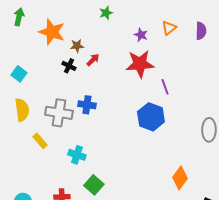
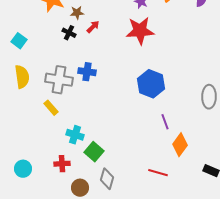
purple line: (165, 87) -> (165, 122), moved
yellow rectangle: (40, 141) -> (51, 108), moved
cyan cross: (77, 155) -> (75, 135), moved

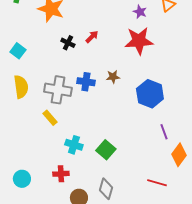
brown star: (77, 13) -> (113, 77), moved
green square: (94, 152) -> (106, 150), moved

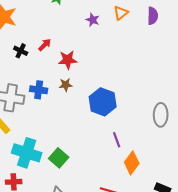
red star: (139, 41) -> (68, 60), moved, size x0.7
cyan cross: (74, 145) -> (27, 153), size x1.6

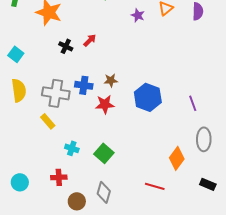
red star: (68, 60) -> (105, 104), moved
gray ellipse: (161, 115) -> (204, 139), moved
purple line: (117, 140) -> (193, 103), moved
cyan cross: (27, 153) -> (72, 148), size x0.5

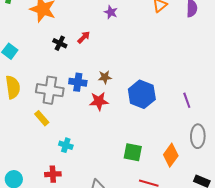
purple star: (138, 15) -> (111, 12), moved
green square: (104, 153) -> (133, 152), moved, turned -30

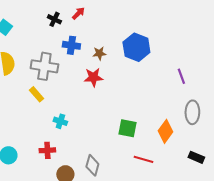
blue cross: (78, 82) -> (71, 45), moved
blue hexagon: (142, 94) -> (136, 47), moved

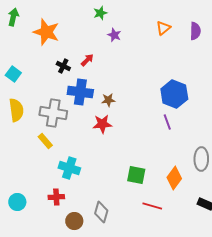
blue cross: (71, 45) -> (80, 92), size x1.4
blue hexagon: (136, 47) -> (174, 94), moved
purple line: (181, 76) -> (167, 122), moved
cyan cross: (60, 121) -> (69, 168), size x1.5

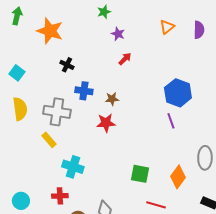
red arrow: (87, 60) -> (125, 59), moved
blue cross: (80, 92) -> (84, 91), size x0.7

